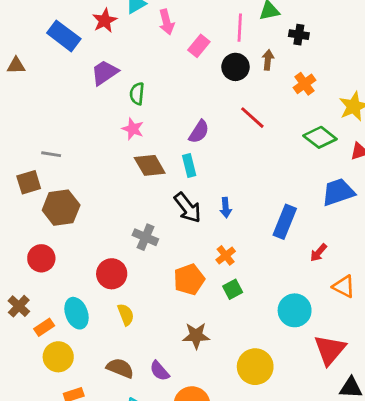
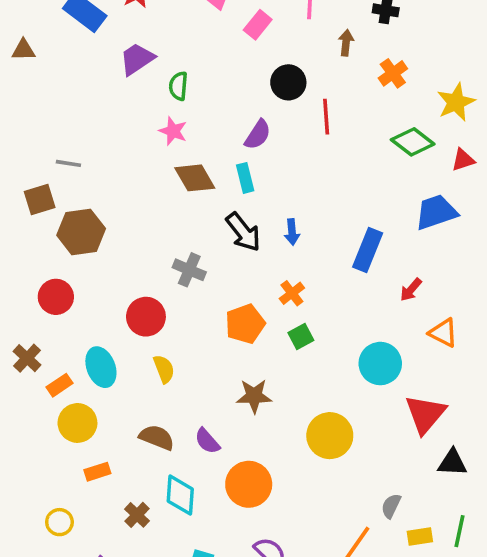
black circle: (236, 67) -> (288, 82), moved
red line: (252, 118) -> (326, 117), turned 44

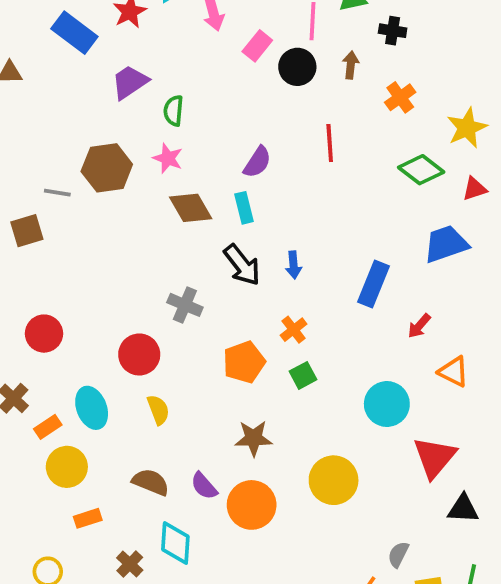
black circle: (288, 82) -> (297, 67), moved
brown hexagon: (81, 232) -> (107, 168), moved
orange circle: (249, 484) -> (252, 505), moved

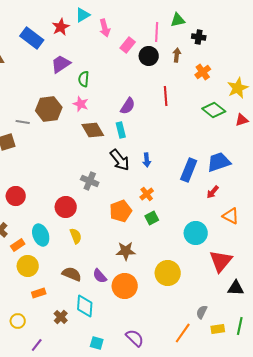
blue trapezoid: (446, 244) -> (219, 162), moved

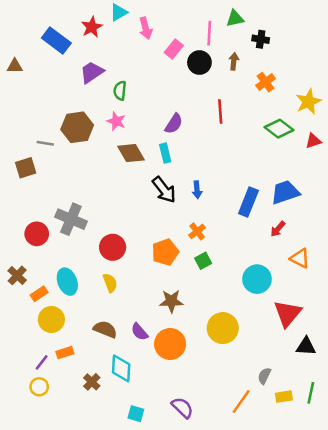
gray cross: (90, 181) -> (71, 219), moved, size x1.4
red circle: (66, 207) -> (113, 247), moved
purple line: (37, 345) -> (42, 362), moved

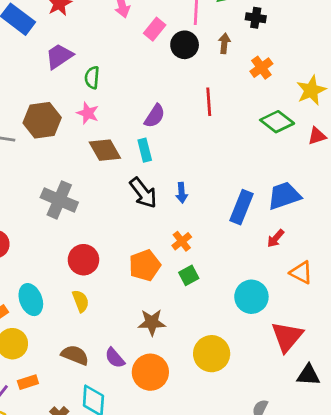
gray cross: (71, 219) -> (59, 200), moved

